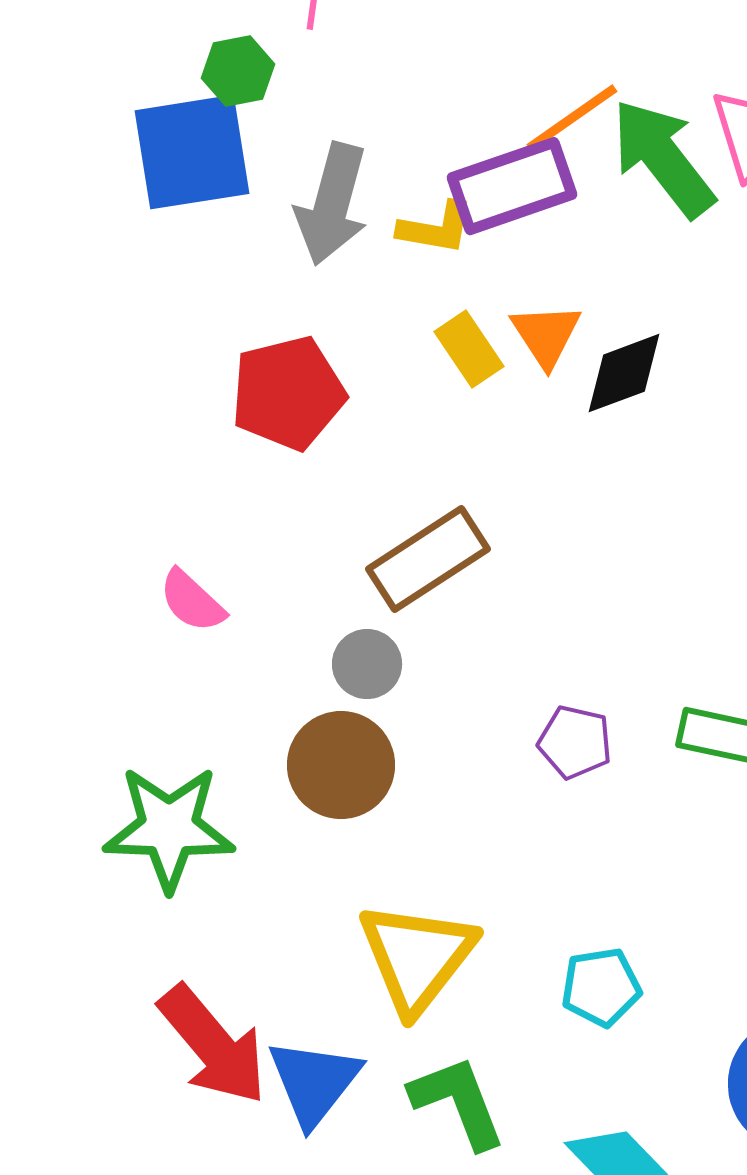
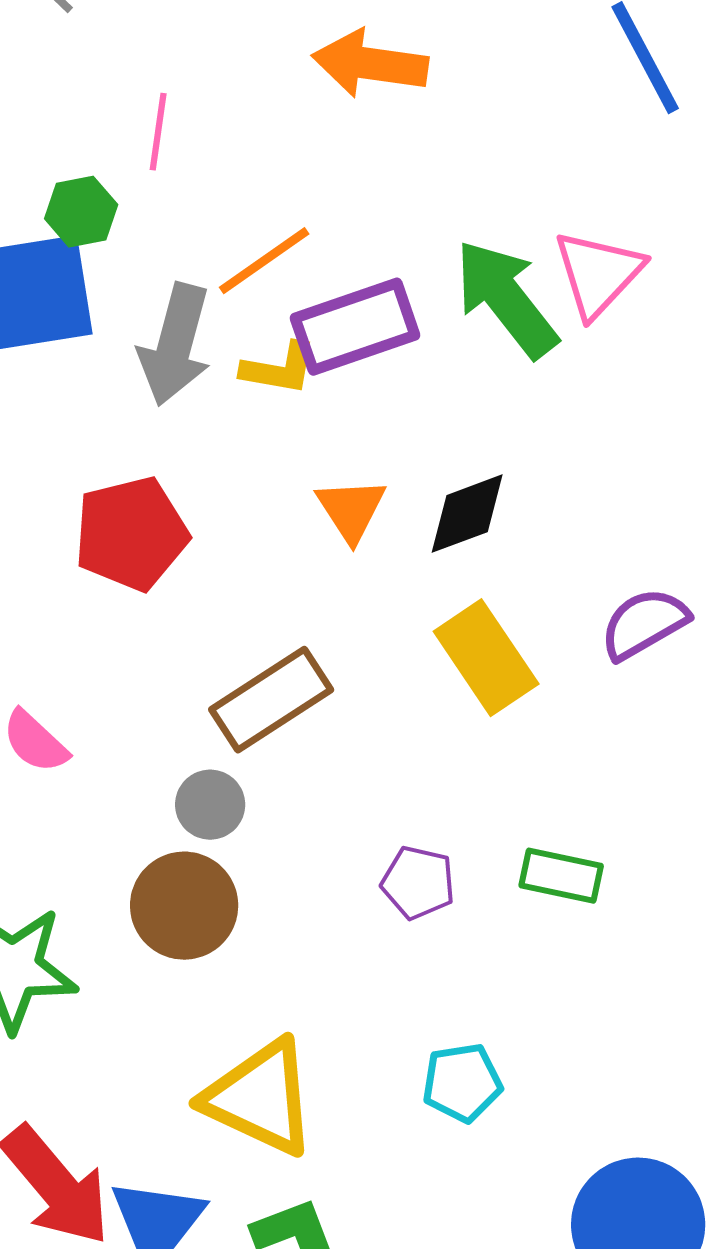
orange line: (572, 118) -> (264, 261), moved
orange triangle: (546, 335) -> (351, 510), moved
yellow rectangle: (469, 349) -> (486, 658), moved, size x1.5
yellow triangle: (417, 957) -> (260, 1098), turned -43
cyan pentagon: (601, 987) -> (462, 1083), moved

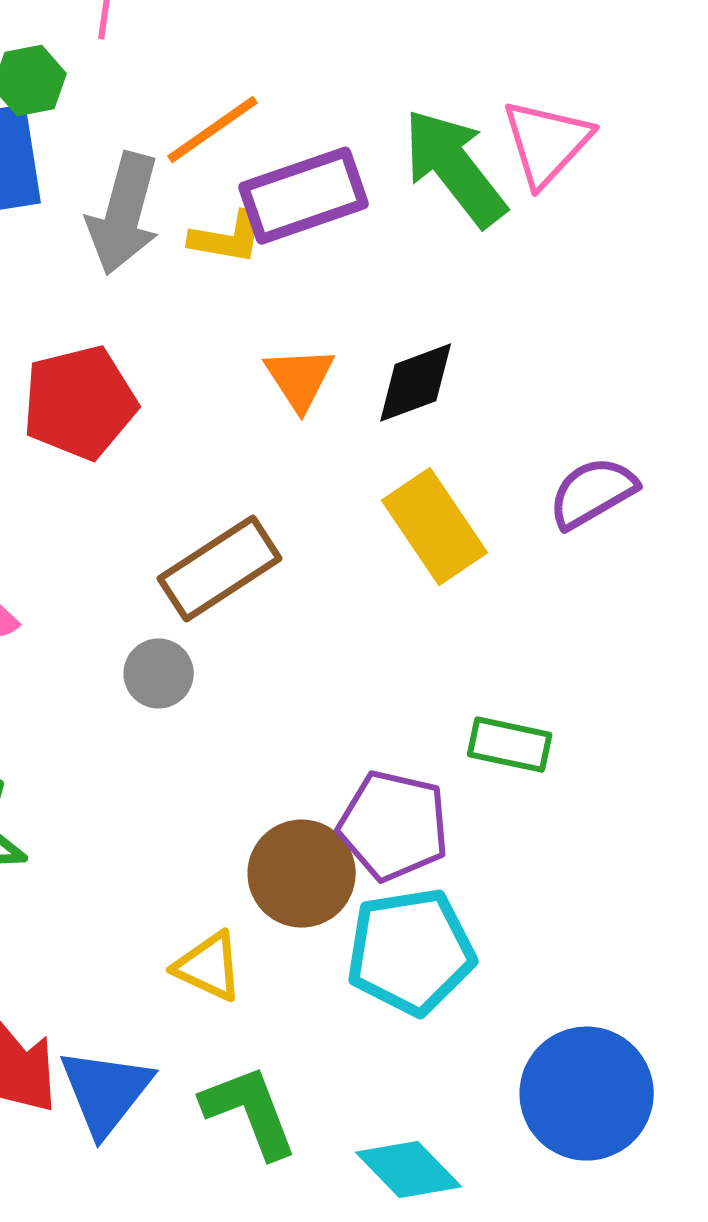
purple pentagon: (418, 883) -> (394, 826), moved, size x1.5
brown circle: (184, 906) -> (302, 874), moved
cyan pentagon: (462, 1083) -> (411, 952), size x1.6
yellow triangle: (260, 1098) -> (209, 967), size x0.6

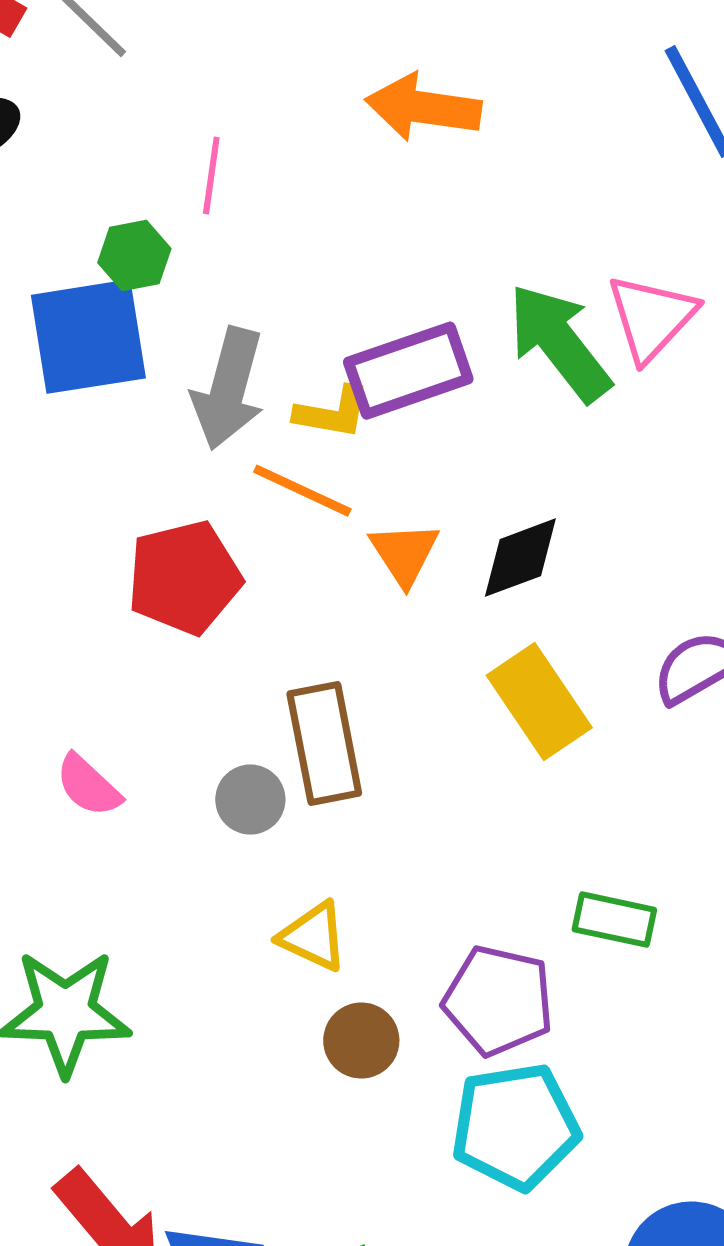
orange line: (213, 130) -> (302, 491), moved, turned 60
brown rectangle: (220, 569) -> (324, 744), turned -68
gray circle: (159, 674) -> (250, 800), moved
brown circle: (302, 874) -> (361, 1041), moved, size x0.7
yellow triangle: (209, 967) -> (313, 937), moved

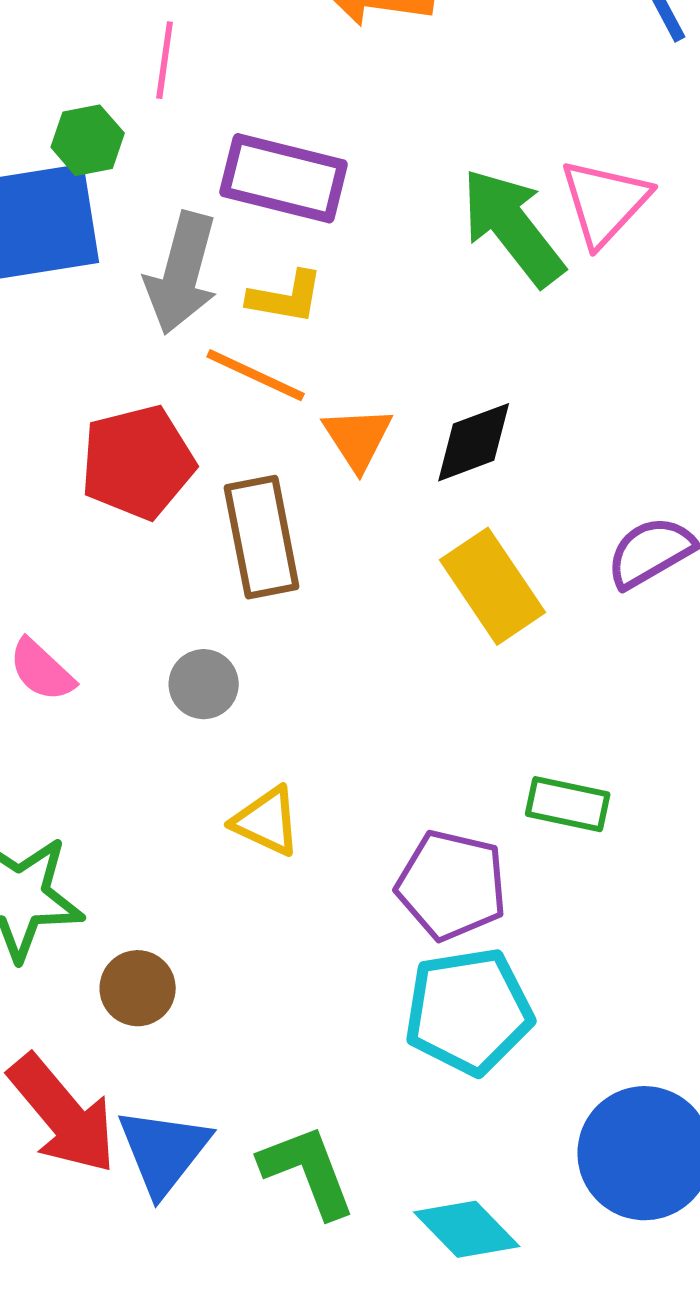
purple rectangle: (408, 371) -> (284, 178), moved, turned 33
brown rectangle: (324, 744) -> (262, 537), moved
brown circle: (361, 1041) -> (138, 988), moved

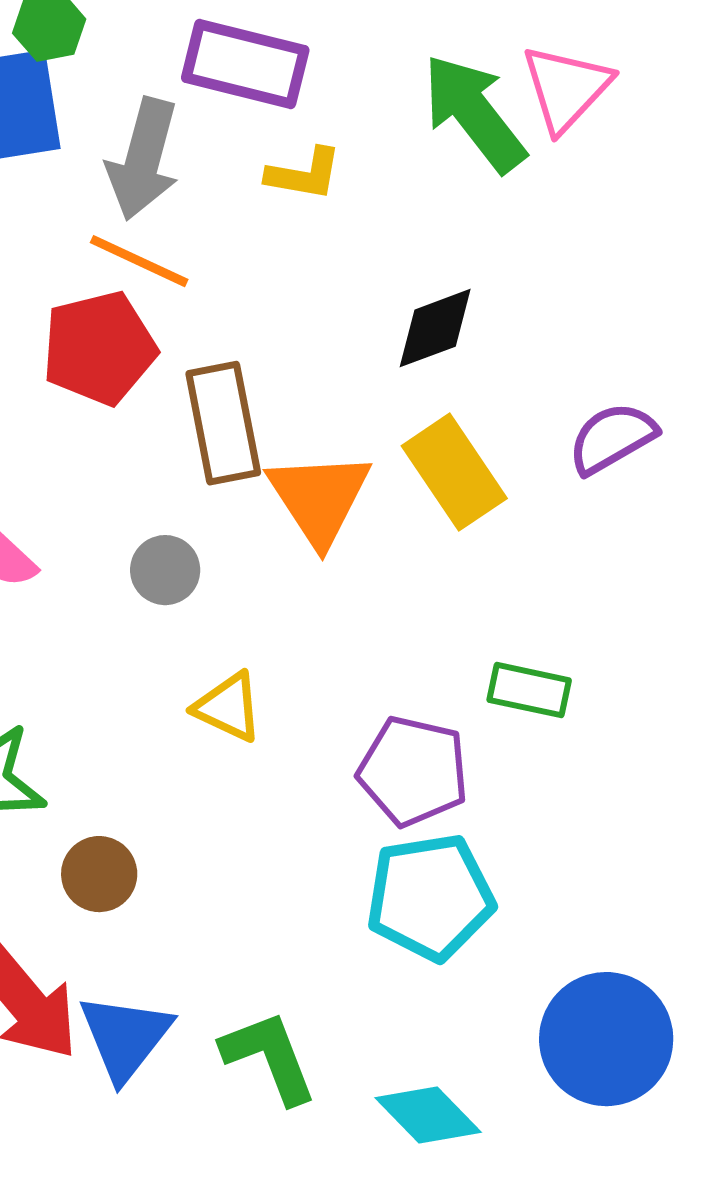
yellow L-shape: (286, 297) -> (304, 174), moved
orange line: (256, 375) -> (139, 261), moved
orange triangle: (358, 438) -> (319, 498), moved, size x1.5

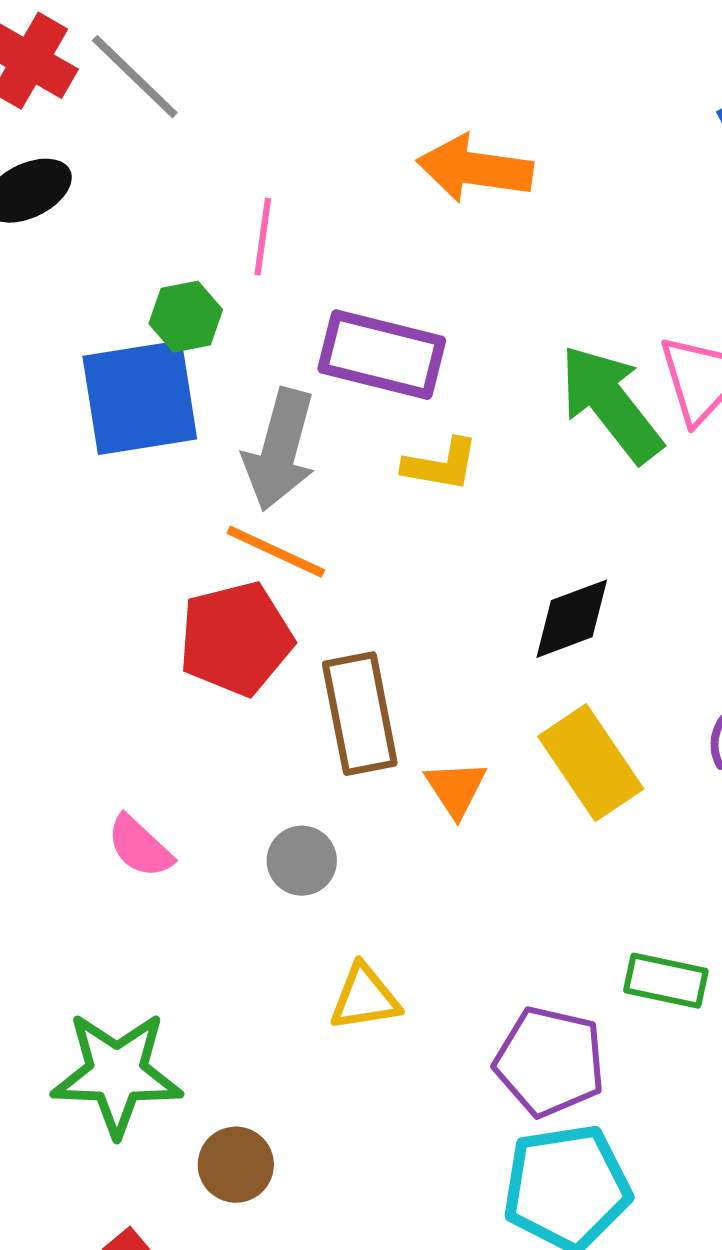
orange triangle: (319, 498) -> (456, 789), size x0.6
yellow triangle: (228, 707) -> (365, 998), turned -34

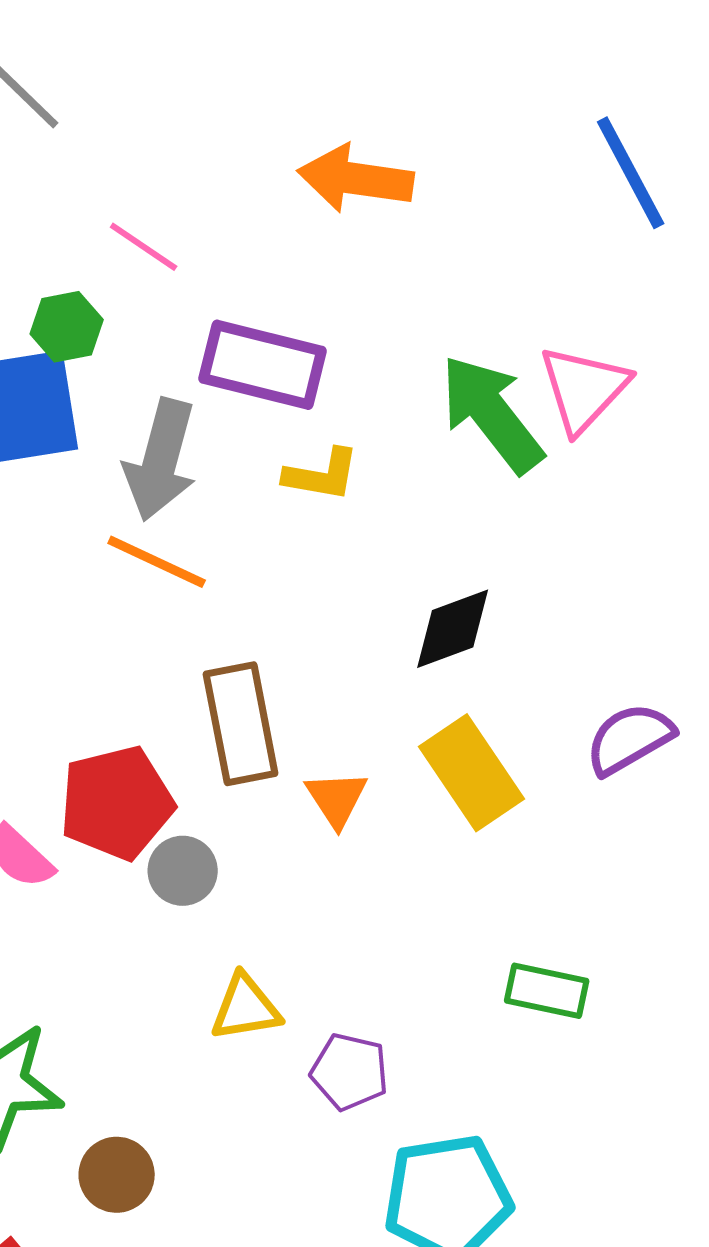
pink line: (263, 237) -> (144, 247), turned -64
red pentagon: (236, 639) -> (117, 803), moved
purple pentagon: (550, 1062) -> (350, 1072), moved, size x0.7

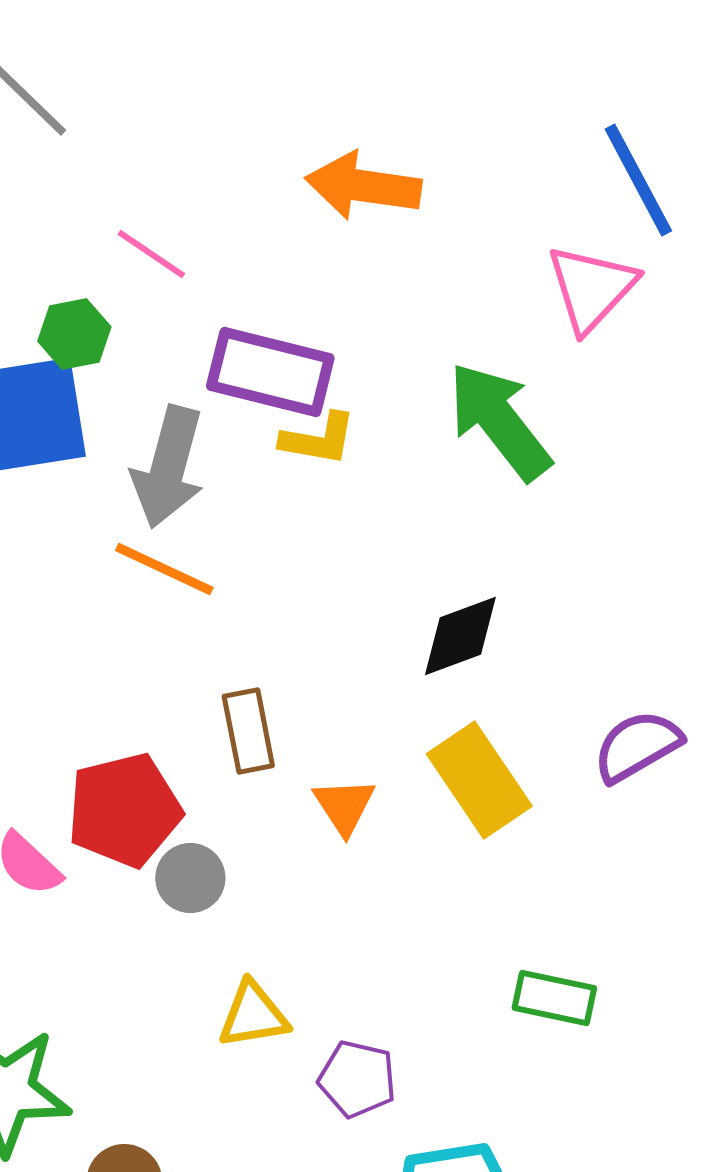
pink triangle: (584, 389) -> (591, 288), moved
yellow L-shape: (322, 475) -> (318, 439), moved
brown rectangle: (241, 724) -> (248, 731), size x0.7

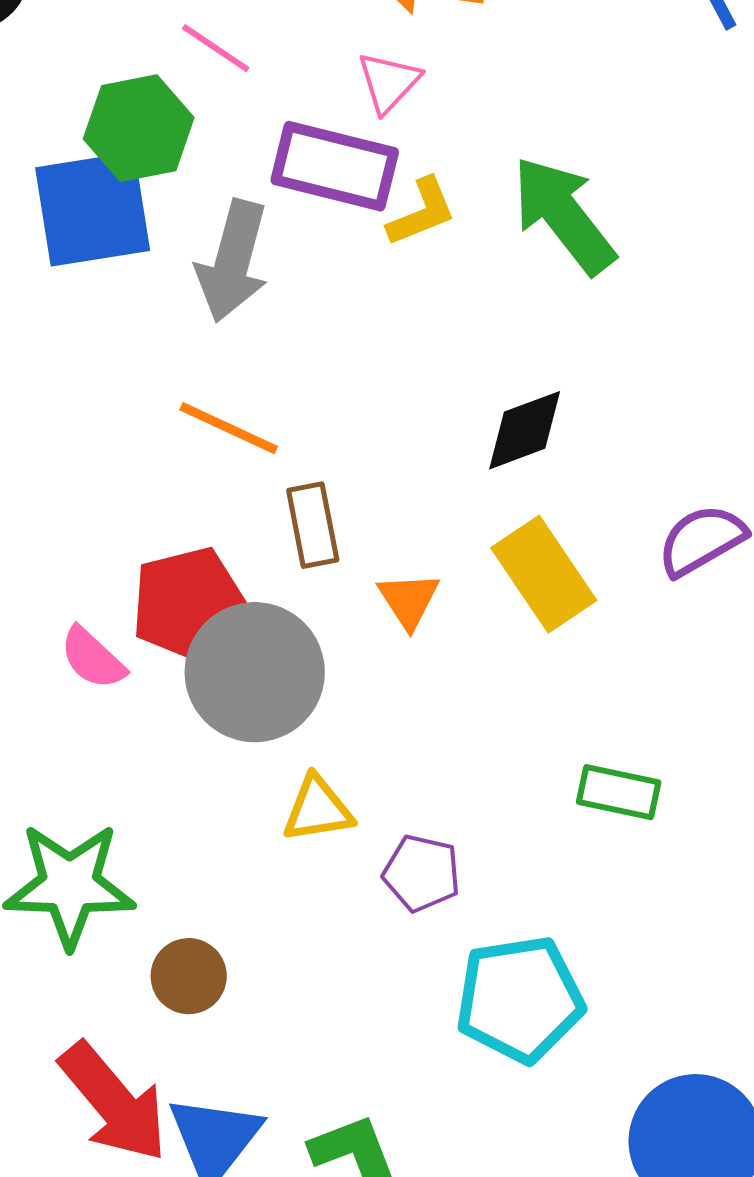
pink triangle: (591, 288) -> (389, 82), moved, size x0.7
green hexagon: (74, 334) -> (139, 128), size x1.5
yellow L-shape: (318, 439) -> (422, 212), moved, turned -32
orange line: (164, 569) -> (229, 428), moved
gray circle: (190, 878) -> (255, 672), size x2.0

